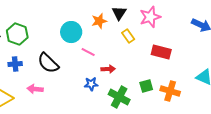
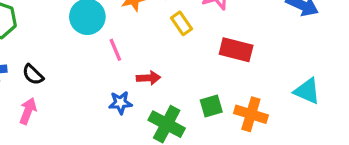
pink line: (88, 52) -> (115, 50), turned 40
black semicircle: (48, 63) -> (33, 75), moved, size x0.6
pink arrow: (35, 89) -> (28, 111), turned 105

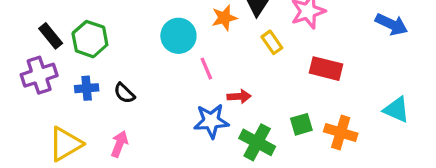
blue star: (120, 103) -> (211, 121), size x1.5
pink arrow: (28, 111) -> (119, 144), moved

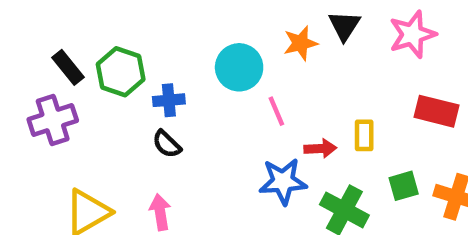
yellow rectangle: (272, 42) -> (364, 135), moved, turned 35
blue cross: (87, 88) -> (169, 100), moved
pink arrow: (119, 144) -> (160, 212), turned -30

